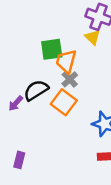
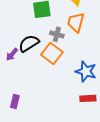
orange trapezoid: (66, 61) -> (76, 22), moved
gray cross: (70, 79) -> (57, 34), turned -32

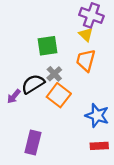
gray cross: (57, 34) -> (54, 74), moved, turned 32
purple rectangle: (15, 101) -> (33, 142), moved, size x1.5

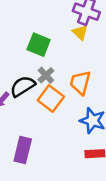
green square: (48, 46) -> (39, 45), turned 30
orange trapezoid: (86, 60) -> (80, 83), moved

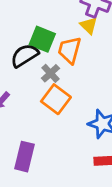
orange trapezoid: (80, 83) -> (70, 50), moved
black semicircle: (23, 86) -> (25, 56), moved

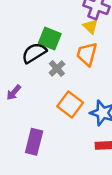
orange trapezoid: (70, 50) -> (87, 54), moved
orange square: (56, 99) -> (70, 104), moved

